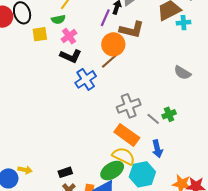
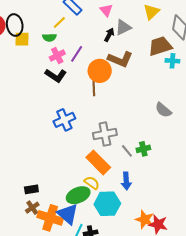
purple line: (105, 18) -> (77, 54), moved
yellow square: (40, 34) -> (22, 39), moved
brown line: (110, 61) -> (94, 86), turned -60
blue cross: (86, 79) -> (64, 120), moved
yellow semicircle: (124, 156) -> (92, 183), size x0.7

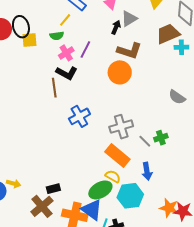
orange circle: (100, 71) -> (120, 72), moved
brown line: (94, 86) -> (54, 88), moved
brown cross: (32, 208) -> (42, 206), moved, size x1.6

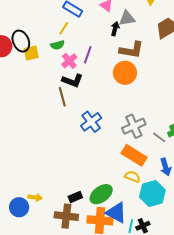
gray triangle: (129, 19) -> (127, 18), turned 30
green ellipse: (100, 190) -> (101, 194), moved
brown cross: (42, 206) -> (66, 216), turned -35

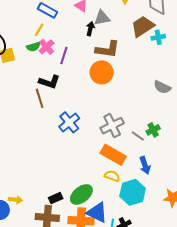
pink cross: (69, 61) -> (47, 47), moved

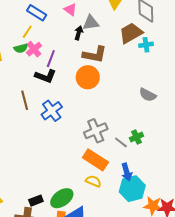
black L-shape: (49, 82) -> (45, 76), moved
blue cross: (69, 122) -> (52, 111), moved
cyan hexagon: (133, 192) -> (132, 189), moved

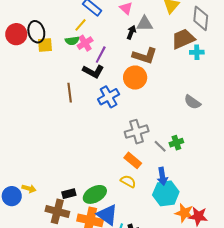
blue cross: (52, 111) -> (109, 97), moved
orange rectangle: (95, 160) -> (133, 160), size x0.7

